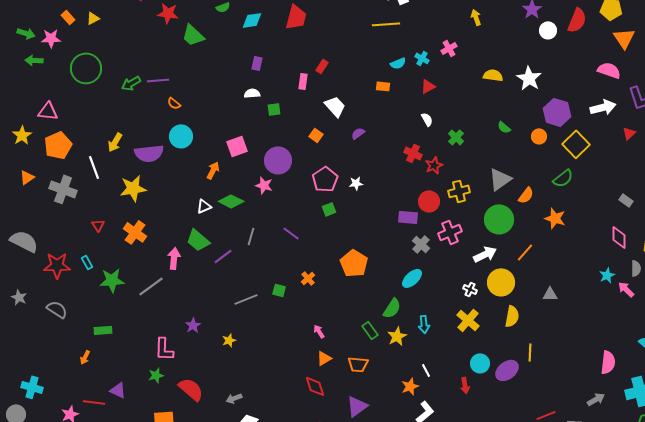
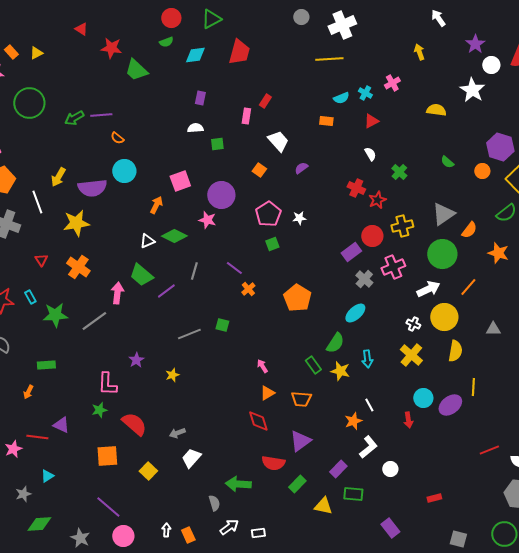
white star: (529, 78) -> (472, 90), moved
purple rectangle: (408, 217) -> (351, 252), turned -42
orange cross: (308, 278) -> (248, 289), moved
yellow star: (397, 336) -> (340, 371), turned -30

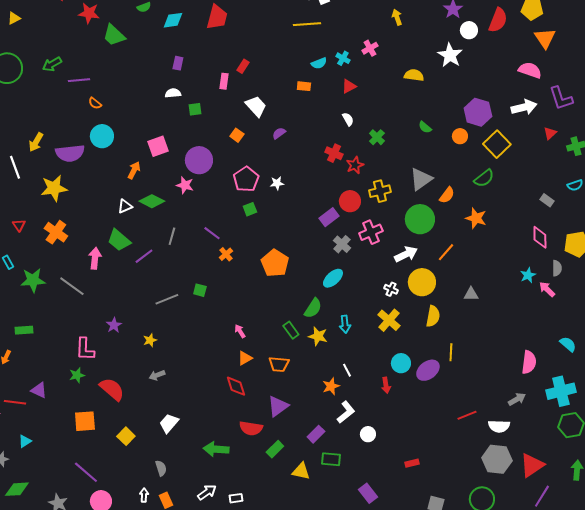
green arrow: (74, 118) -> (52, 64), moved
gray line: (94, 321) -> (72, 286), turned 72
gray arrow: (177, 433) -> (157, 375), moved
gray semicircle: (214, 503) -> (161, 468), moved

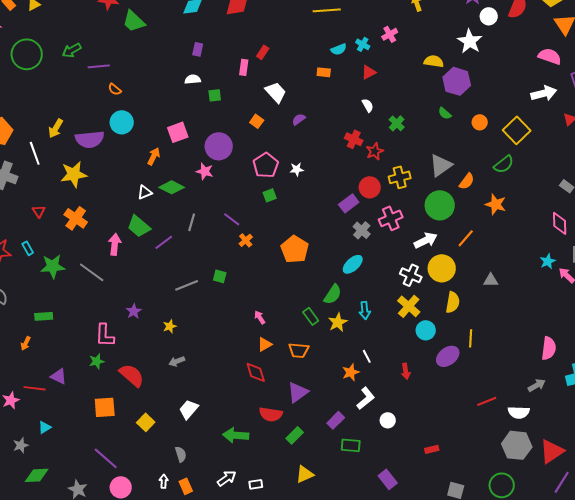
purple hexagon: (478, 112) -> (457, 81), moved
white cross: (391, 289) -> (411, 275), size x1.5
yellow star: (318, 336) -> (338, 322), turned 30
cyan circle: (401, 363) -> (426, 330), moved
yellow triangle: (301, 471) -> (305, 474), moved, turned -36

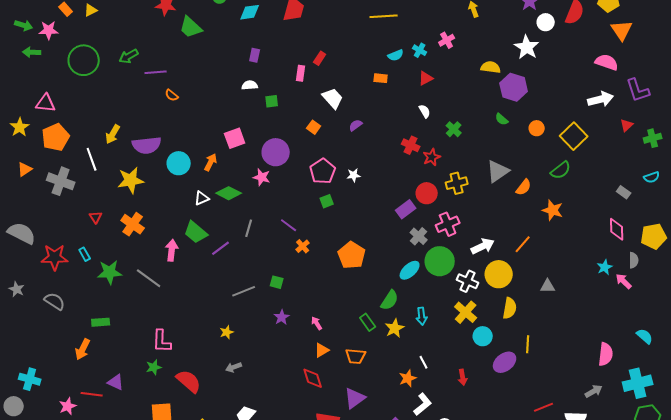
cyan circle: (122, 122) -> (179, 163), moved
green circle: (440, 205) -> (440, 261), moved
purple star: (134, 311) -> (282, 317), moved
orange arrow: (26, 343) -> (83, 349), size x1.5

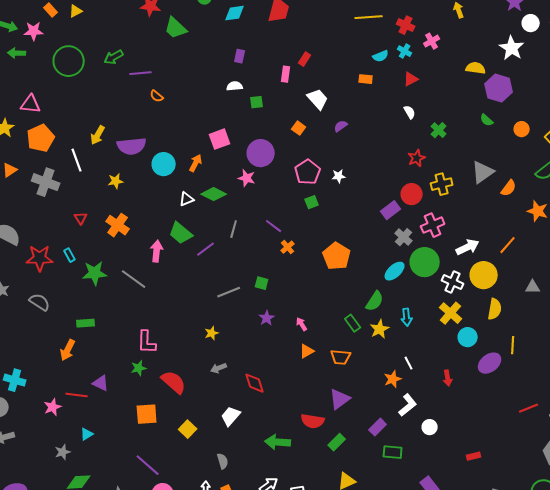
red cross: (411, 145) -> (406, 25), moved
yellow star: (131, 180) -> (116, 181), size x0.6
red diamond: (313, 378) -> (255, 383), moved

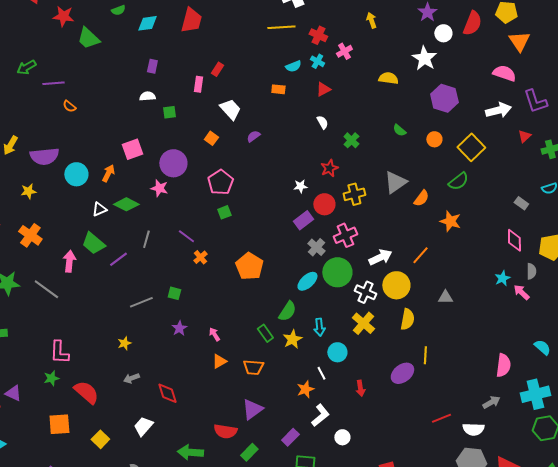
purple hexagon: (499, 88) -> (444, 98), moved
white star: (339, 176) -> (300, 186), moved
cyan circle: (468, 337) -> (337, 352), moved

